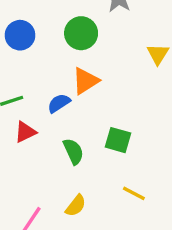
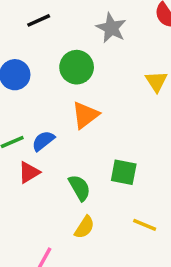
blue semicircle: (59, 103) -> (43, 141), moved
yellow semicircle: (76, 206) -> (84, 227), moved

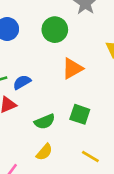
orange triangle: (85, 115) -> (72, 68), moved
green semicircle: (79, 188) -> (45, 122), turned 90

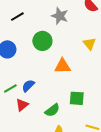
orange triangle: (72, 68) -> (63, 66), turned 42

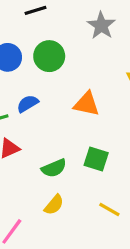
green circle: (42, 41) -> (49, 56), moved
blue semicircle: (28, 86) -> (28, 104), moved

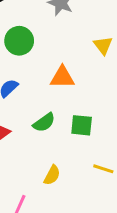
green semicircle: (54, 168) -> (44, 123), moved

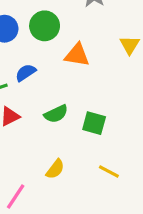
orange triangle: (62, 77) -> (77, 55), moved

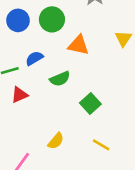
green semicircle: (56, 114) -> (60, 79), moved
green square: (94, 123) -> (90, 104), turned 30

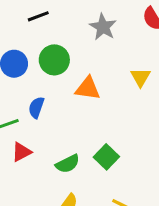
blue semicircle: (34, 58) -> (36, 107), turned -36
green semicircle: (60, 79) -> (68, 164), moved

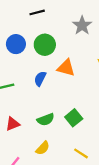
blue semicircle: (36, 107) -> (40, 79), moved
red triangle: (21, 152) -> (13, 124), moved

